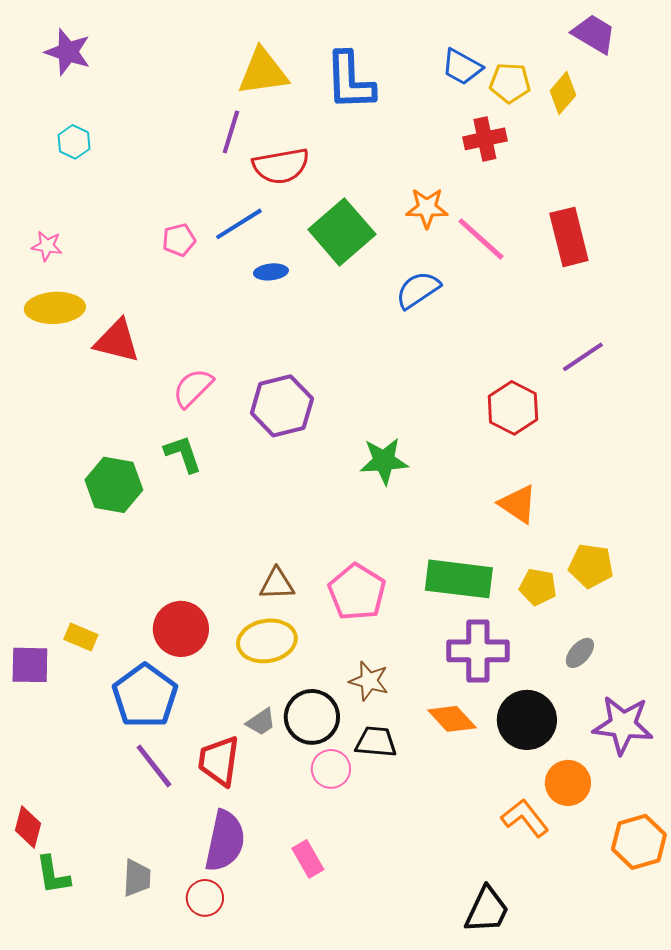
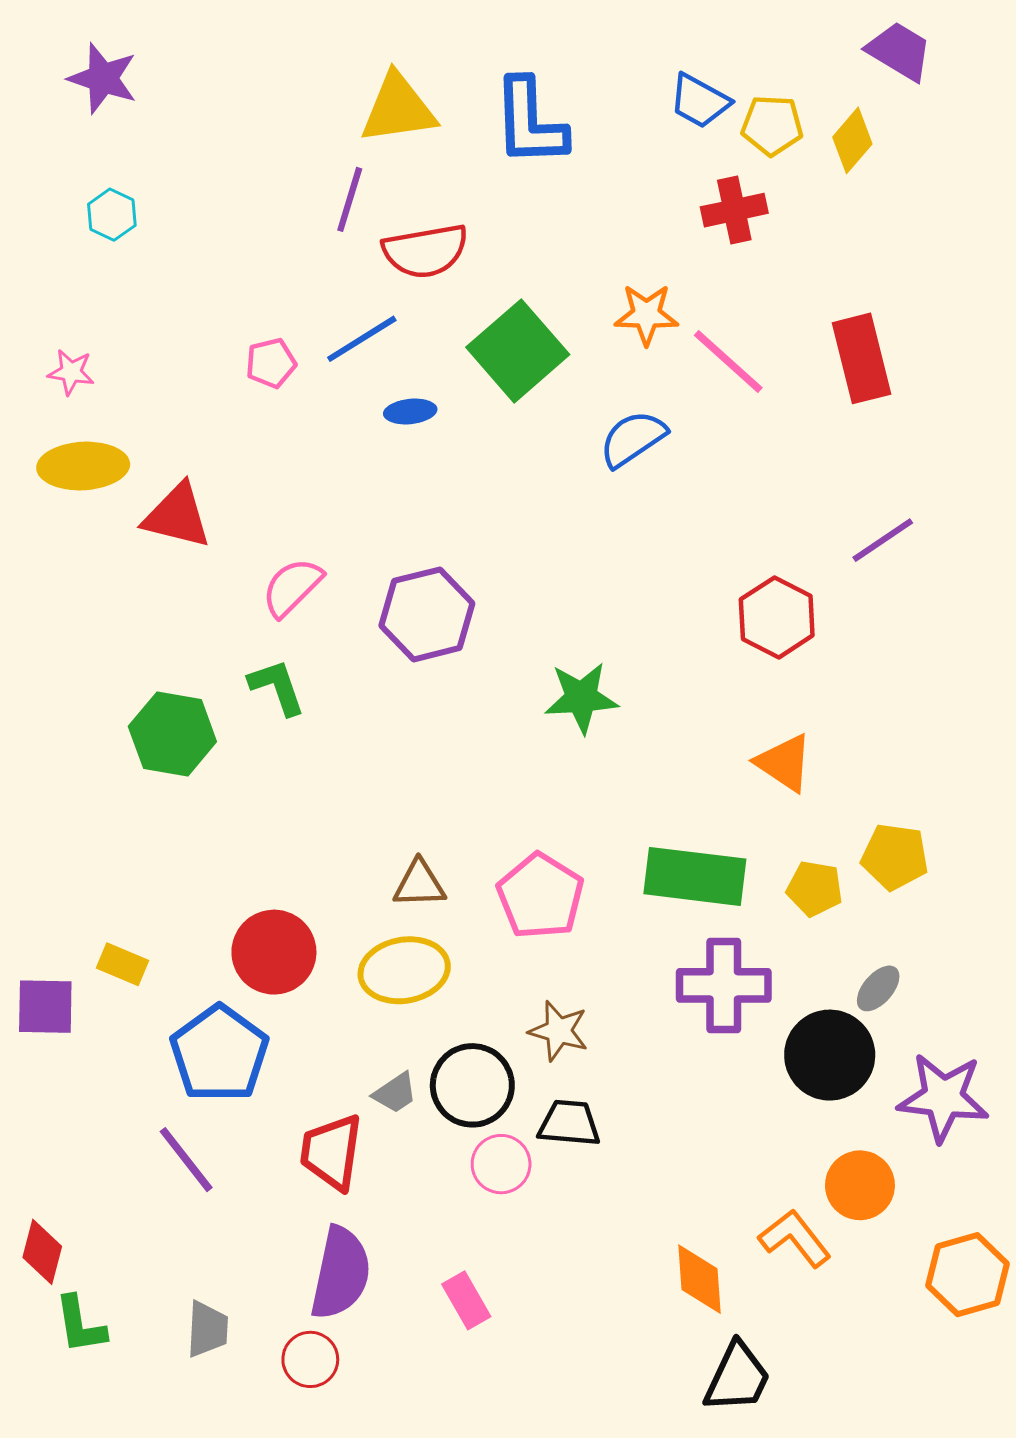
orange diamond: (452, 719) -> (699, 1279), moved, turned 39
black circle: (527, 720) -> (830, 1055), moved
purple line: (154, 766) -> (186, 1160), moved

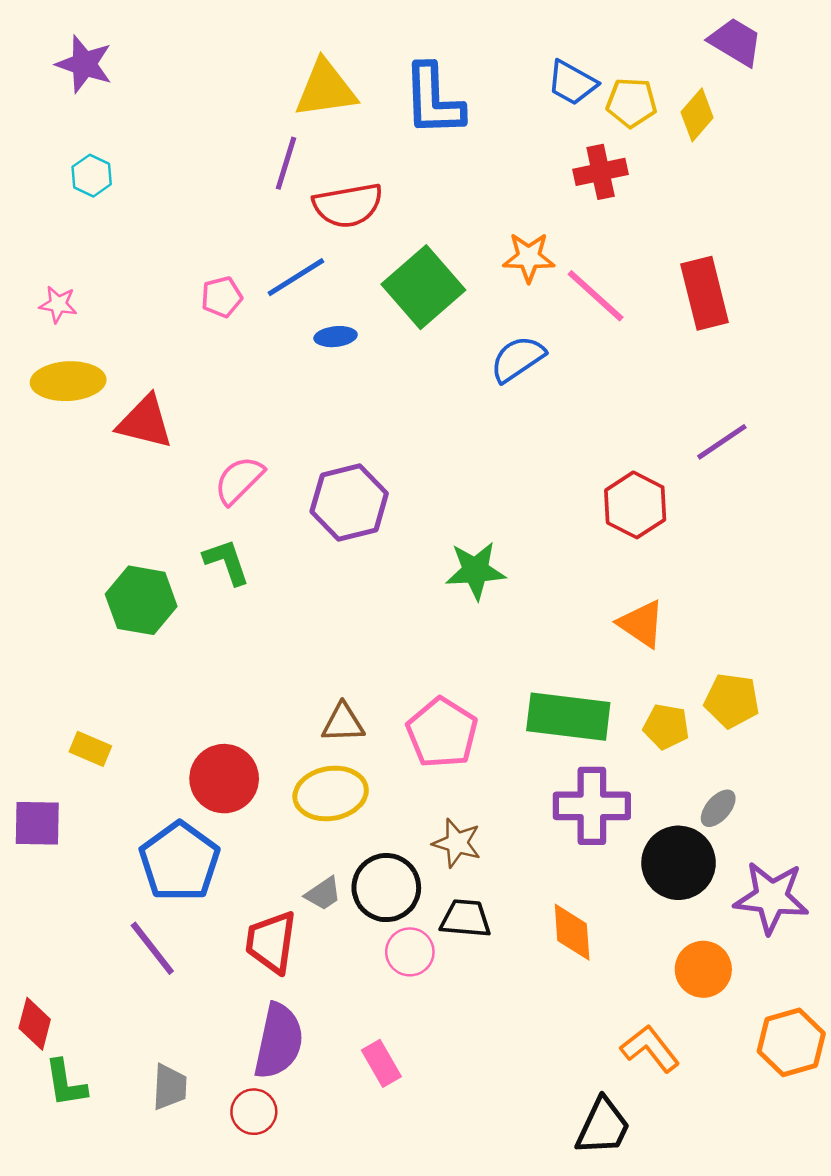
yellow rectangle: (123, 964) -> (90, 749), moved
orange L-shape: (795, 1238) -> (650, 1049), moved
orange diamond: (699, 1279) -> (572, 932), moved

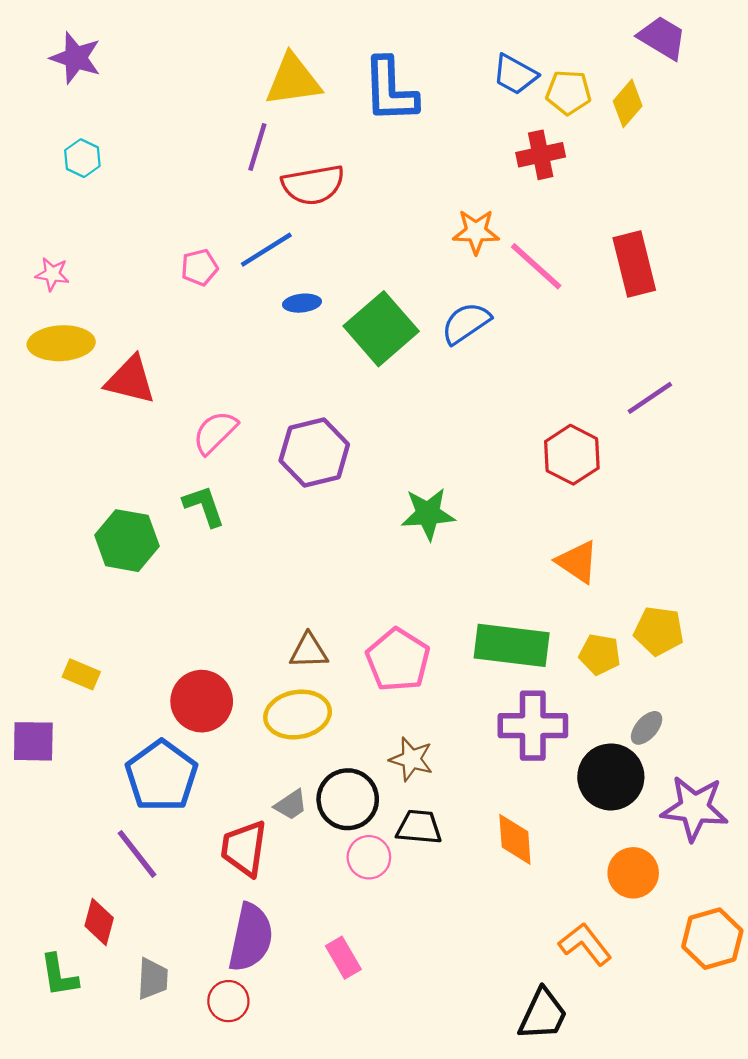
green square: (423, 287) -> (381, 329), moved
red diamond: (35, 1024) -> (99, 922), moved

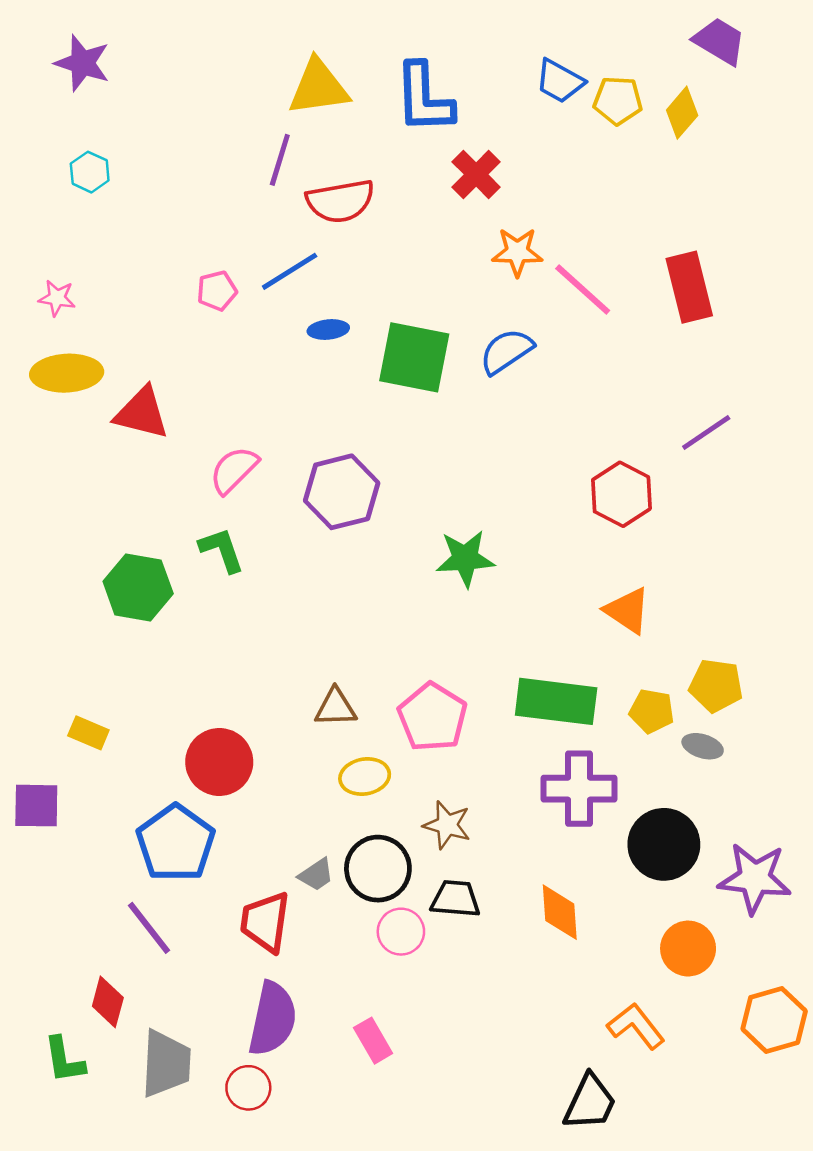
red cross: (541, 155) -> (476, 174), moved, turned -33
green square: (381, 329) -> (414, 357), turned -38
yellow ellipse: (298, 715) -> (365, 777), moved, size x0.7
gray ellipse: (647, 728) -> (703, 746), moved, turned 66
gray trapezoid: (153, 979) -> (166, 1064), size x1.5

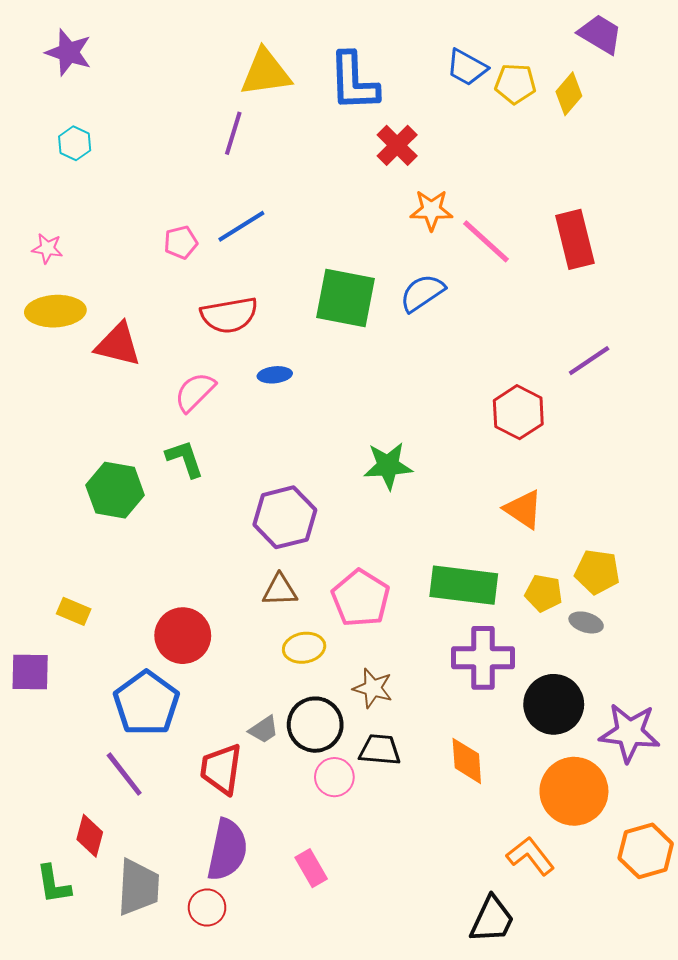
red semicircle: (340, 201) -> (229, 315), moved
blue ellipse: (328, 330) -> (275, 375), moved
purple hexagon: (342, 492) -> (285, 517), moved
orange circle: (688, 949) -> (574, 791), size x1.5

